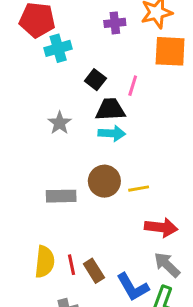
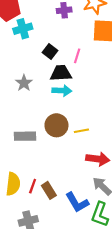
red line: (72, 265) -> (33, 186), turned 32

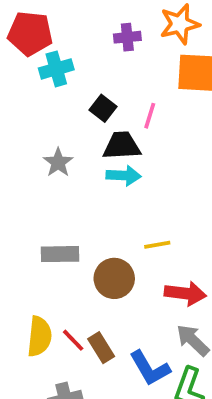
brown circle: (56, 125) -> (114, 278), moved
red line: (33, 186) -> (73, 340), turned -64

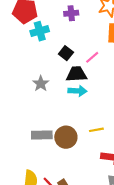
purple cross: (127, 37) -> (71, 13), moved
pink line: (150, 116) -> (92, 57), turned 32
brown circle: (114, 278) -> (66, 137), moved

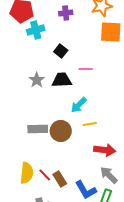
pink line: (92, 57) -> (86, 69), moved, turned 40
black trapezoid: (76, 74) -> (62, 80), moved
cyan arrow: (77, 91) -> (79, 105), moved, turned 132

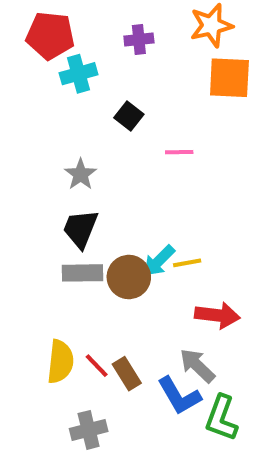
black trapezoid: (62, 80) -> (81, 229), moved, turned -65
cyan arrow: (79, 105) -> (159, 261), moved
gray arrow: (109, 175) -> (197, 366), moved

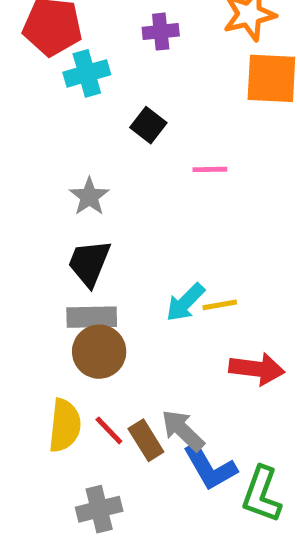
brown circle: (129, 277) -> (99, 352), moved
gray arrow: (197, 366) -> (183, 430), moved

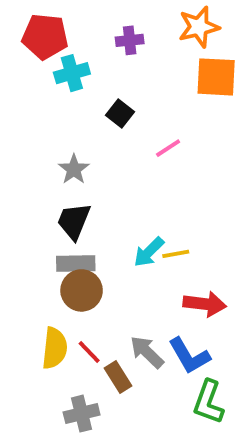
pink line: (210, 169) -> (168, 148), turned -32
brown rectangle: (146, 440) -> (118, 377), moved
blue L-shape: (210, 467) -> (189, 356), moved

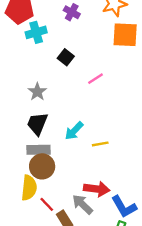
purple cross: (130, 40) -> (72, 12), turned 35
cyan arrow: (149, 252) -> (74, 131), moved
red arrow: (205, 304) -> (97, 189), moved
yellow semicircle: (55, 348) -> (29, 188), moved
blue L-shape: (189, 356) -> (124, 207), moved

